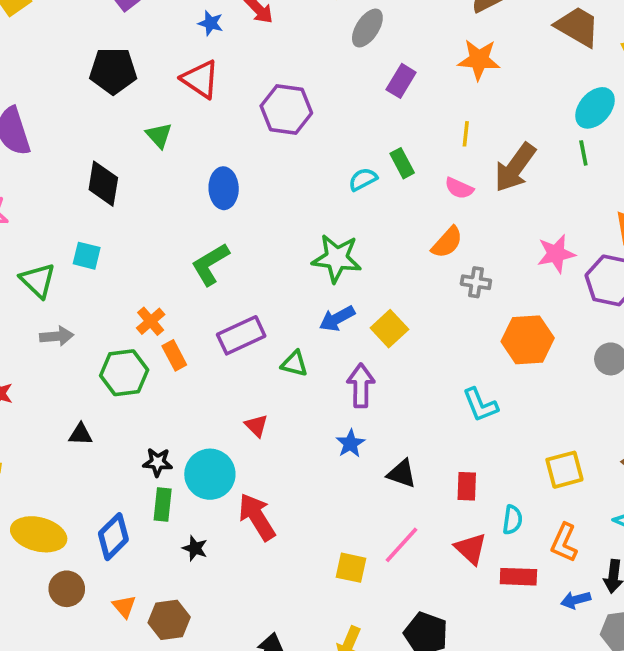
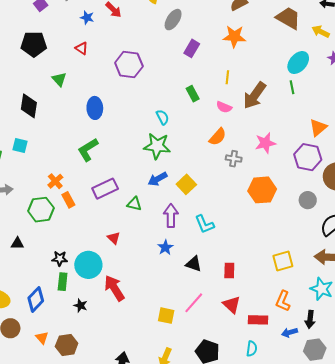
red triangle: (200, 79) -> (82, 48), size x0.6
cyan semicircle: (363, 179) -> (162, 117), moved, turned 91
pink star: (556, 254) -> (265, 143), moved
cyan L-shape: (480, 405) -> (204, 224), moved
cyan semicircle: (512, 520) -> (252, 349), moved

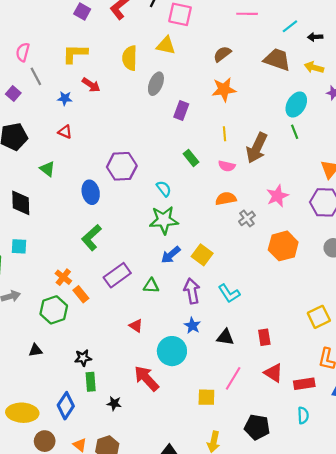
purple hexagon: (129, 65) -> (122, 166), moved
orange semicircle: (218, 137) -> (226, 199), turned -132
gray cross: (234, 159) -> (247, 218), turned -35
cyan circle: (88, 265) -> (172, 351), moved

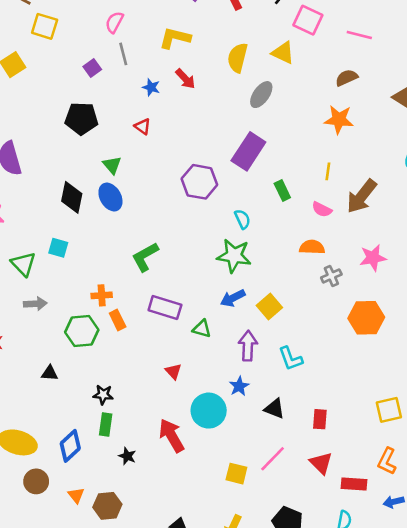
pink line: (247, 14) -> (359, 35), moved
purple rectangle: (181, 111) -> (248, 151), moved, size x1.6
blue ellipse: (91, 192) -> (110, 197), moved, turned -30
purple rectangle: (117, 275) -> (165, 307), turned 40
orange cross: (63, 277) -> (102, 295), turned 35

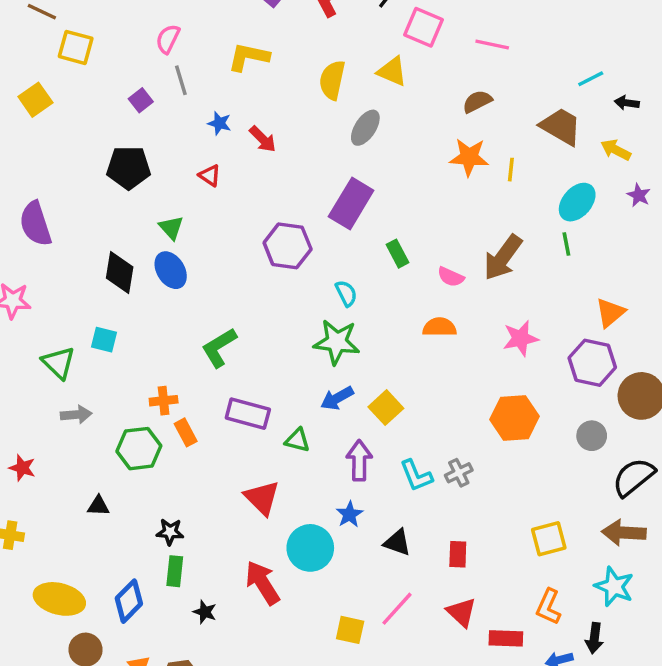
red arrow: (185, 79) -> (263, 139), moved
yellow line: (328, 171) -> (511, 170), moved
gray cross: (331, 276) -> (459, 473), moved
red triangle: (173, 371) -> (262, 498), size x1.6

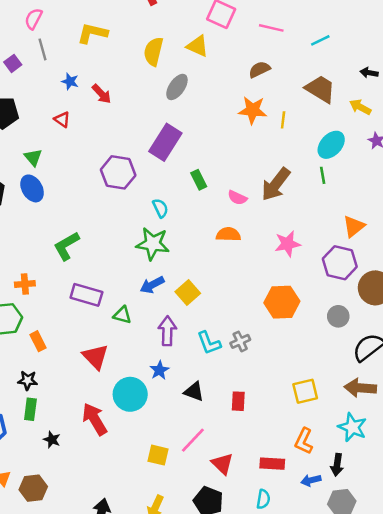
cyan line: (591, 79) -> (320, 40), moved
orange rectangle: (186, 432) -> (38, 341), moved
red triangle: (461, 612) -> (222, 464), moved

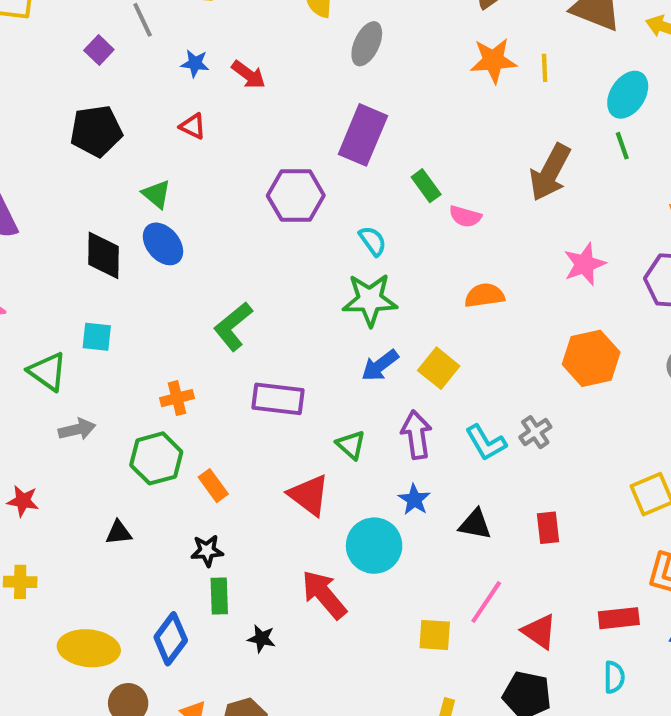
pink semicircle: (237, 198) -> (465, 216), moved
orange semicircle: (228, 234) -> (485, 295), moved
green triangle: (122, 315) -> (351, 445), moved, turned 36

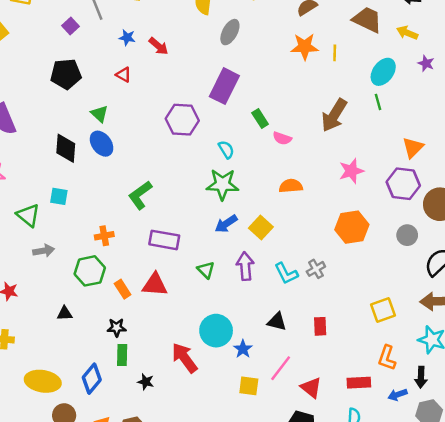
red triangle: (309, 495) -> (155, 285), moved, turned -36
blue star: (414, 500) -> (243, 349), moved

